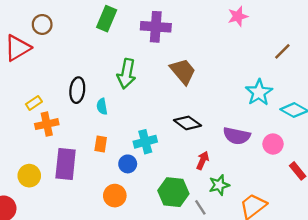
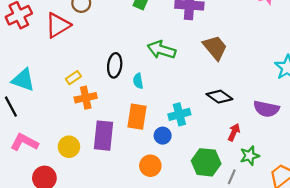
green arrow: (127, 74) -> (161, 50), turned 96
orange rectangle: (101, 144) -> (137, 117), size x1.6
gray line: (200, 207) -> (232, 177), turned 56

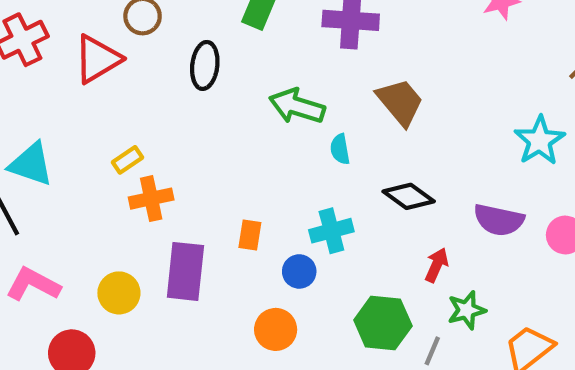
black ellipse: (115, 65) -> (205, 65), moved
cyan semicircle: (138, 81) -> (340, 149), moved
orange rectangle: (137, 117) -> (250, 235), size x0.6

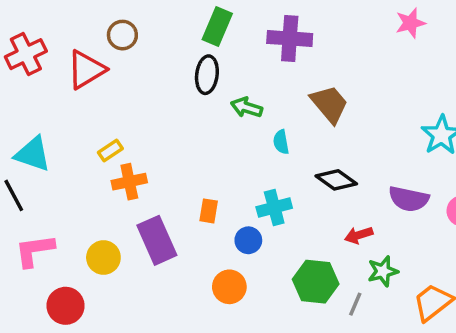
black ellipse: (205, 65) -> (207, 75), moved
green arrow: (297, 106) -> (247, 107), size x0.7
red arrow: (437, 265) -> (359, 235), turned -132
purple rectangle: (185, 271) -> (157, 240), turned -30
pink L-shape: (33, 284) -> (34, 251), turned -36

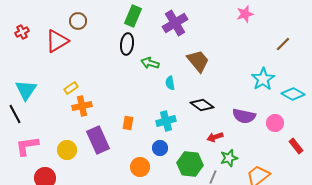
purple cross: (290, 38) -> (175, 23), turned -35
red cross: (26, 54) -> (22, 32), size x0.6
cyan triangle: (33, 154) -> (26, 90), turned 45
blue circle: (248, 240) -> (160, 148), moved

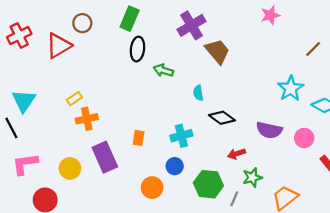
green rectangle: (133, 16) -> (130, 19), moved
red cross: (22, 32) -> (19, 36), size x1.5
brown trapezoid: (198, 61) -> (217, 51), moved
cyan semicircle: (170, 83) -> (198, 93), moved

